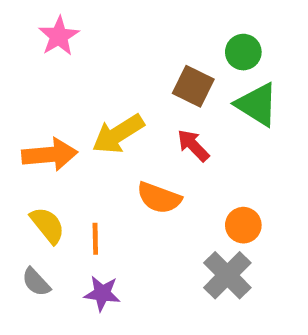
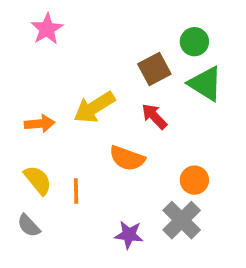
brown square: (193, 86) -> (154, 69), turned 36
orange arrow: (50, 155) -> (40, 124), size x0.7
purple star: (102, 293) -> (129, 235), moved

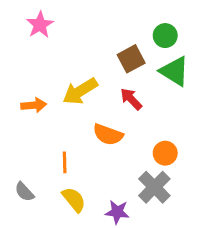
yellow semicircle: (38, 180) -> (74, 200), moved
purple star: (129, 235) -> (117, 212), moved

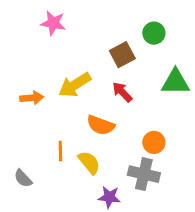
pink star: (40, 25) -> (53, 23), moved, turned -30
green triangle: (174, 71) -> (175, 82), moved, turned -32
gray cross: (154, 187) -> (144, 174), turned -32
yellow semicircle: (74, 200) -> (89, 163), moved

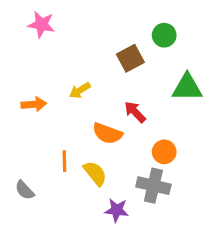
pink star: (53, 23) -> (41, 24), moved
yellow arrow: (75, 85) -> (80, 90), size x0.6
red arrow: (122, 92) -> (135, 112), moved

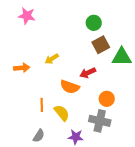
green circle: (164, 35) -> (94, 23), moved
brown square: (130, 58) -> (101, 45), moved
red arrow: (135, 112) -> (88, 73), turned -70
gray semicircle: (25, 190) -> (39, 136), moved, turned -104

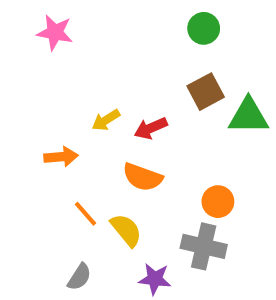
green circle: (94, 23) -> (204, 28), moved
orange arrow: (22, 68) -> (61, 157), moved
red arrow: (88, 73) -> (151, 128), moved
orange line: (42, 105) -> (85, 214), turned -40

